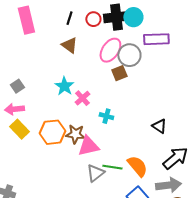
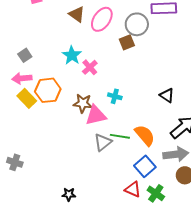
pink ellipse: (110, 50) -> (102, 19), moved
cyan cross: (106, 116) -> (115, 96), moved
orange hexagon: (52, 132) -> (48, 90), moved

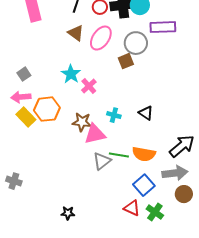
black triangle: (167, 95) -> (146, 113), moved
orange semicircle: (145, 135) -> (144, 154), turned 140

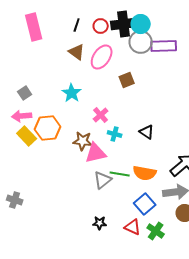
gray circle: (136, 43) -> (141, 42), moved
pink cross: (89, 86) -> (101, 115), moved
black star: (68, 213) -> (100, 223), moved

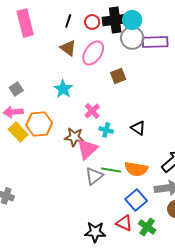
pink triangle: (96, 153) -> (87, 149), turned -30
black star: (100, 223) -> (95, 232), moved, size x1.5

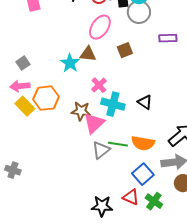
purple rectangle: (155, 42) -> (168, 38), moved, size x0.7
brown triangle: (68, 48) -> (88, 54), moved, turned -30
cyan cross: (106, 130) -> (113, 104), size x1.6

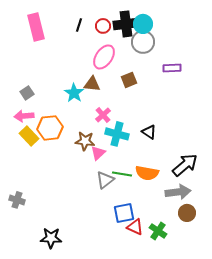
pink triangle: (94, 123) -> (98, 153), size x0.7
blue square: (143, 174) -> (124, 213), moved, turned 30
black star: (102, 206) -> (51, 238), moved

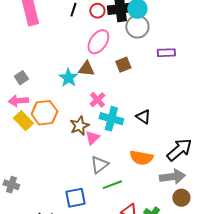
brown star: (85, 141) -> (79, 126), turned -30
green line: (122, 174) -> (112, 185), moved, turned -30
blue square: (124, 213) -> (75, 198), moved

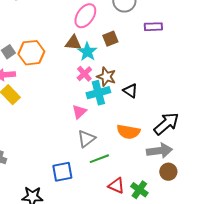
cyan star: (68, 78) -> (87, 52), moved
orange hexagon: (44, 113) -> (31, 53), moved
cyan cross: (111, 119) -> (98, 93), turned -30
brown star: (79, 126) -> (106, 77), moved, turned -30

